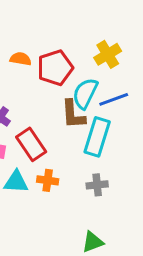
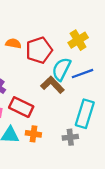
brown L-shape: (73, 114) -> (52, 85), turned 140
cyan rectangle: (97, 137) -> (85, 114), moved
red rectangle: (31, 144) -> (21, 107), turned -30

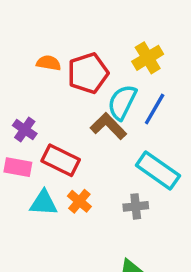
blue line: (83, 74) -> (155, 109), turned -40
cyan rectangle: (85, 114) -> (158, 171), turned -72
orange cross: (33, 134) -> (79, 201), turned 32

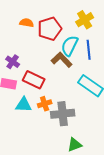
blue line: (155, 109) -> (89, 50), turned -36
orange cross: (79, 201) -> (45, 104), turned 32
gray cross: (136, 206) -> (63, 114), moved, size x1.6

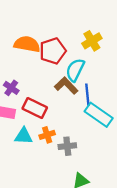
orange semicircle: (27, 23) -> (27, 44), size x1.6
blue line: (89, 50) -> (87, 95), moved
gray cross: (63, 114) -> (67, 146), size x0.7

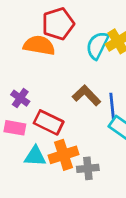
red pentagon: (53, 51) -> (58, 24), moved
cyan semicircle: (75, 70) -> (97, 45), moved
orange cross: (47, 135) -> (64, 155), size x1.5

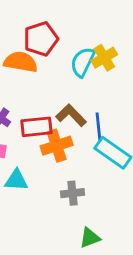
red rectangle: (49, 122) -> (36, 127), moved, turned -32
orange cross: (64, 155) -> (57, 146), moved

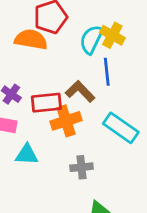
yellow cross: (104, 58) -> (112, 35), turned -30
blue line: (98, 127) -> (107, 72), moved

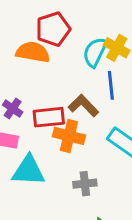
orange cross: (66, 121) -> (69, 136), turned 32
cyan triangle: (27, 155) -> (29, 171), size x1.4

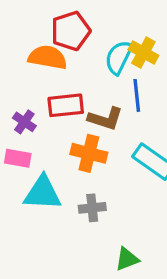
brown L-shape: (83, 106) -> (105, 119), turned 152
red rectangle: (49, 117) -> (66, 105), moved
gray cross: (85, 184) -> (92, 208), moved

